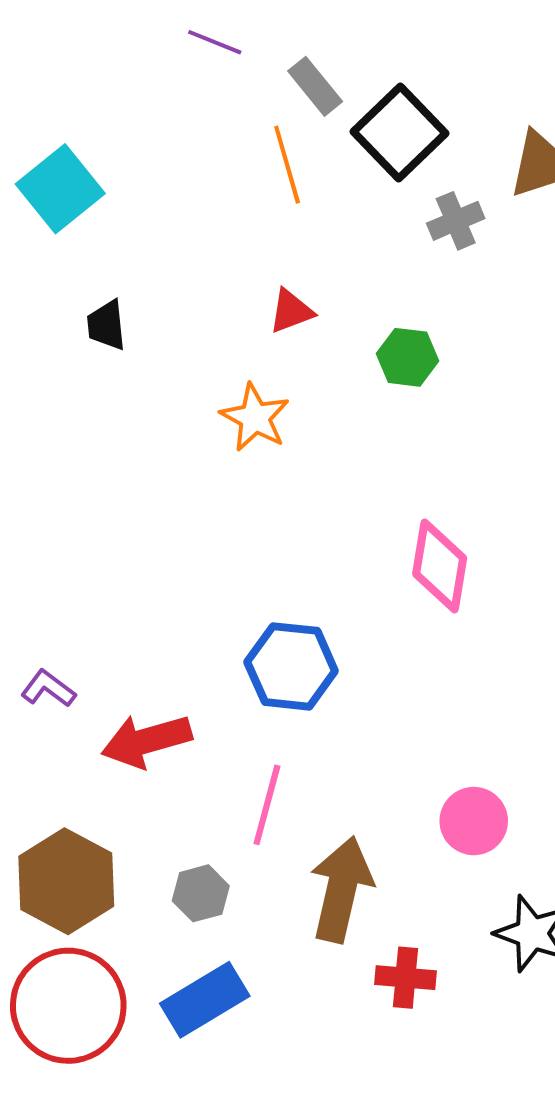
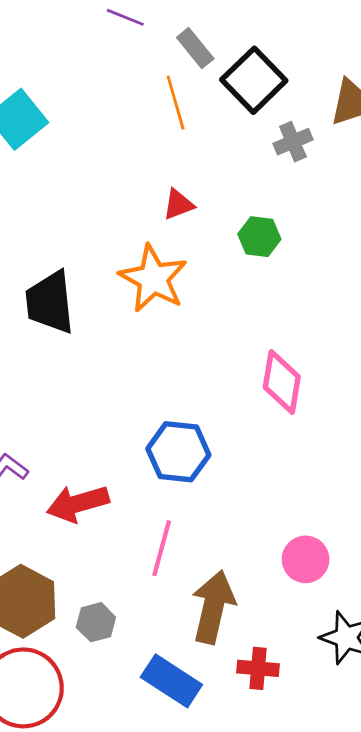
black trapezoid: (106, 325) -> (50, 302), moved, size x1.8
orange star: (255, 418) -> (153, 279), size x1.4
gray hexagon: (201, 893) -> (96, 622), moved
blue rectangle: (205, 1000) -> (171, 681), moved, turned 64

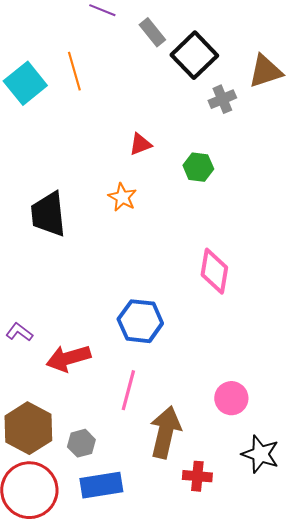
orange line: (176, 103) -> (74, 71), moved
orange star: (153, 279) -> (122, 197), size x0.6
blue rectangle: (171, 681) -> (101, 485), moved, turned -42

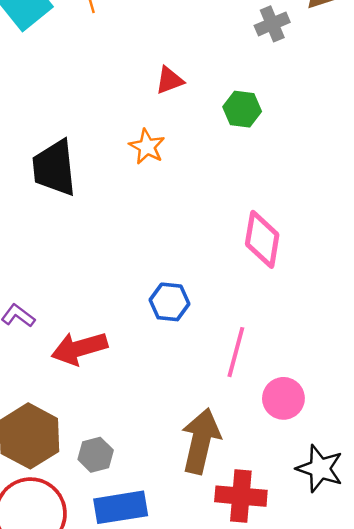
blue hexagon: (140, 321) -> (169, 302), size x0.7
pink line: (128, 390) -> (236, 352), moved
red cross: (197, 476) -> (241, 496), size x1.4

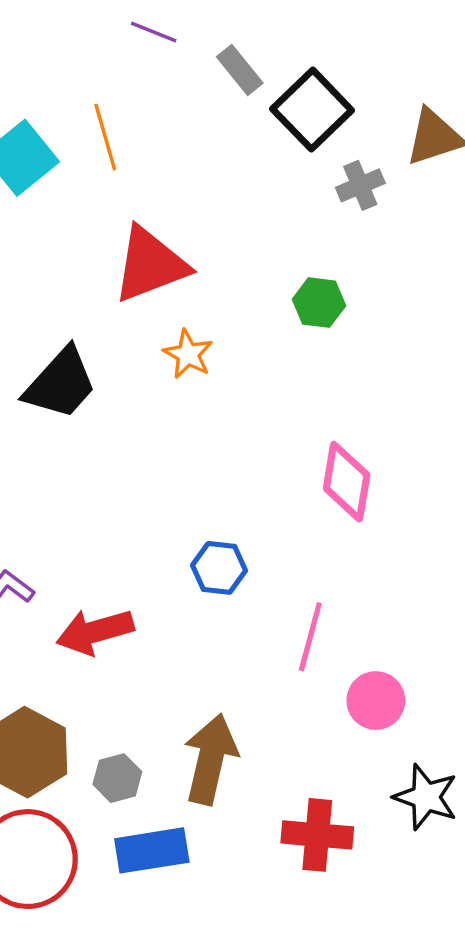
red triangle: (169, 80) -> (150, 265), moved, size x2.0
black trapezoid: (54, 168) -> (61, 384), turned -132
brown arrow: (201, 441) -> (210, 759), moved

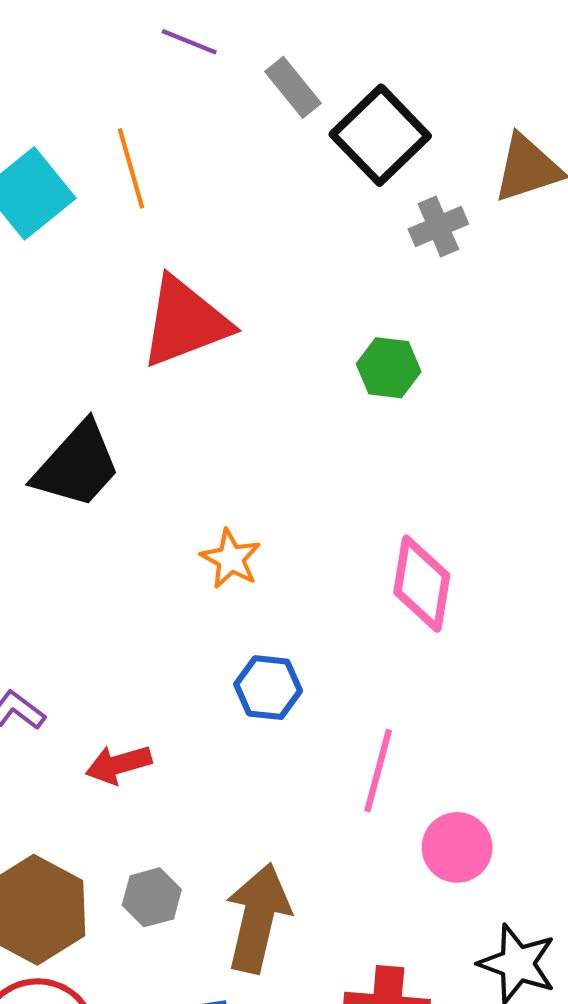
orange star: (188, 354) -> (231, 559), moved
red arrow: (95, 632) -> (119, 764), size x0.7
gray hexagon: (117, 778) -> (152, 897), moved

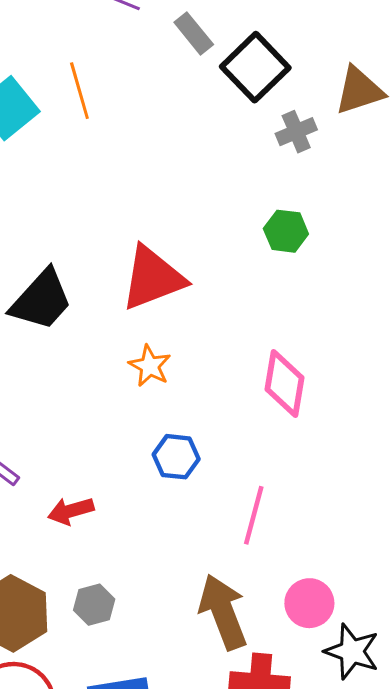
red triangle: (185, 322) -> (153, 278), moved
green hexagon: (389, 368) -> (286, 231), moved
pink circle: (457, 847) -> (309, 603), moved
brown arrow: (258, 918) -> (223, 612), moved, turned -34

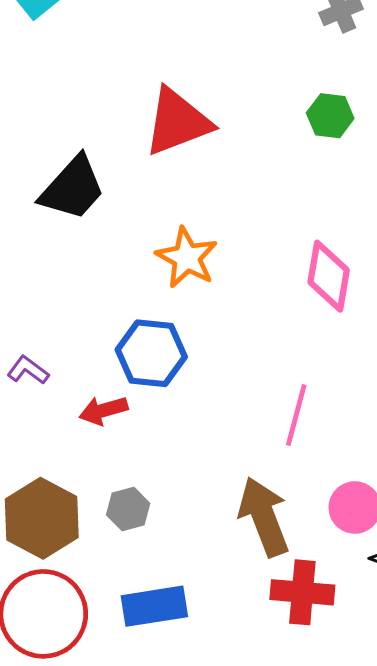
red triangle: (153, 278) -> (177, 122), moved
orange star: (150, 366) -> (187, 258), size x1.4
blue hexagon: (176, 457) -> (151, 353), moved, size x1.4

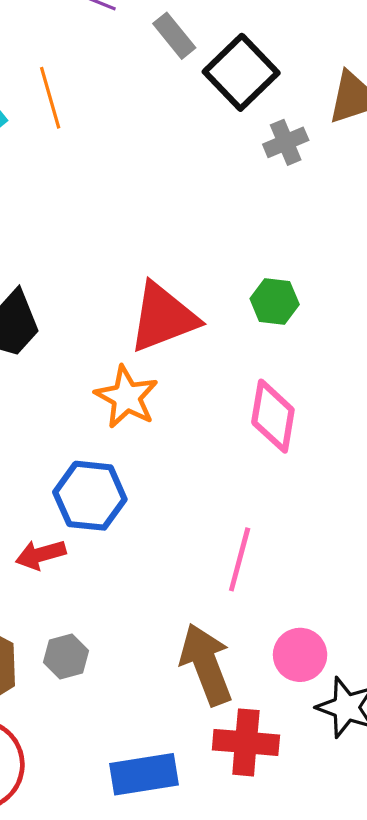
green hexagon: (330, 116) -> (275, 302), moved
red triangle: (177, 122) -> (163, 317), moved
blue rectangle: (154, 606) -> (144, 774), moved

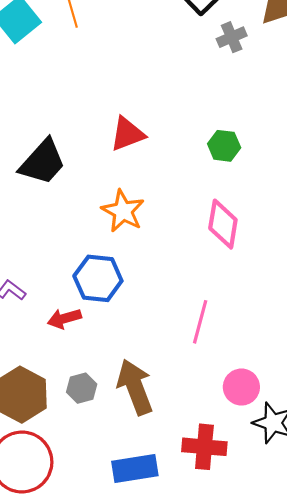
red triangle: (163, 317) -> (127, 134), moved, size x0.7
brown arrow: (206, 664) -> (135, 387), moved

